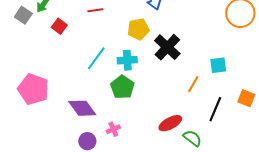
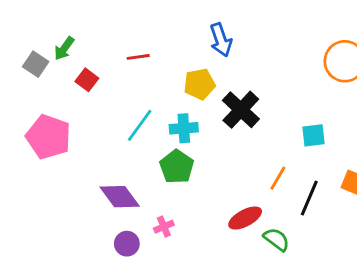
orange line: (193, 84) -> (278, 178), moved
pink pentagon: (33, 89) -> (48, 137), moved

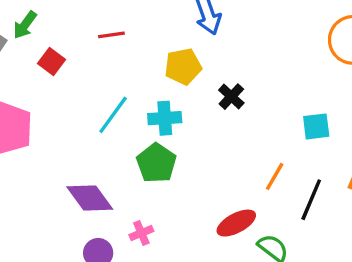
black cross: (241, 110) -> (231, 97), size x0.6

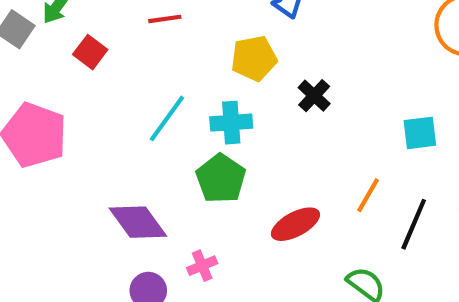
red ellipse: (236, 223) -> (295, 224), moved

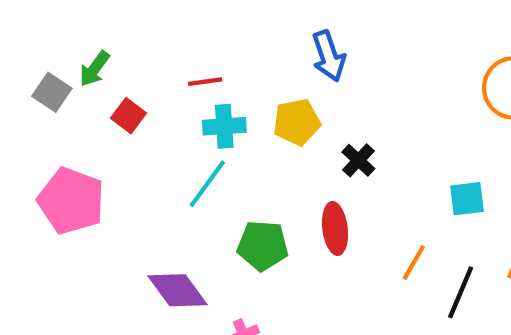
cyan cross: (231, 123) -> (224, 126), moved
green pentagon: (221, 179) -> (263, 245), turned -30
red ellipse: (295, 224) -> (335, 228), moved, turned -69

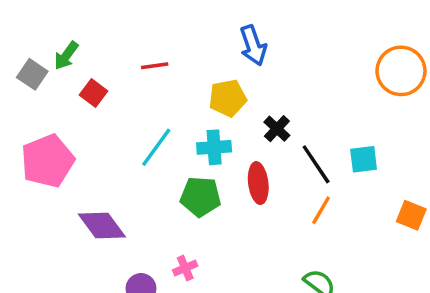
cyan cross: (224, 126) -> (214, 147), moved
pink pentagon: (71, 201) -> (48, 161), turned 30
purple diamond: (177, 290) -> (102, 226), moved
black line: (461, 292) -> (316, 164), moved, turned -57

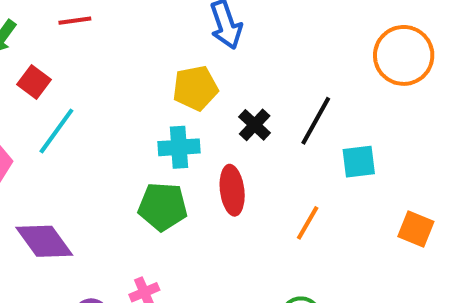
red line: (155, 66) -> (75, 21), moved
cyan line: (156, 147) -> (56, 131), moved
black line: (316, 164) -> (316, 121), moved, turned 63

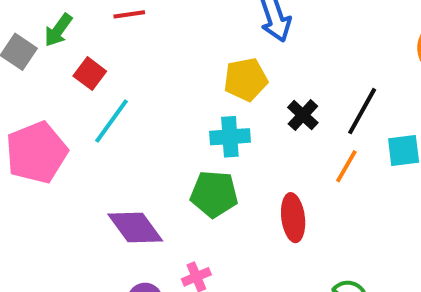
red ellipse: (232, 190) -> (293, 218), moved
orange line: (308, 223) -> (346, 166), moved
purple diamond: (44, 241) -> (135, 228), moved

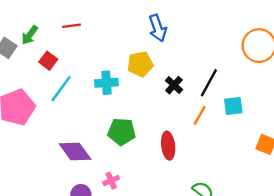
cyan cross: (230, 137) -> (106, 83), moved

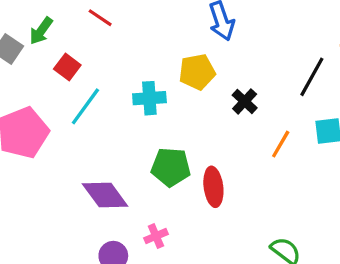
red line: (72, 26) -> (100, 18), turned 42
black line: (209, 83) -> (312, 77), moved
red ellipse: (168, 146) -> (213, 187), moved

